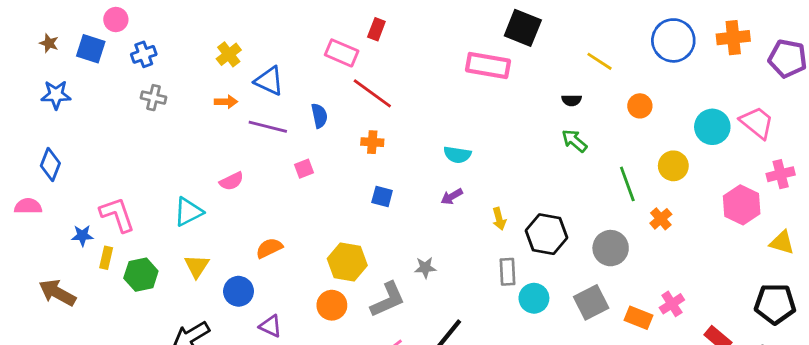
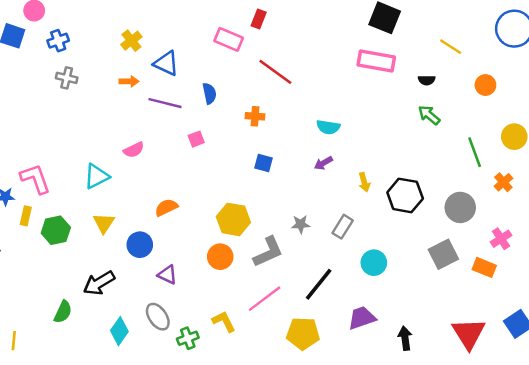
pink rectangle: (488, 65) -> (376, 61), moved
red line: (372, 93) -> (275, 72), moved
gray rectangle: (507, 272) -> (343, 227), moved, turned 35
cyan circle: (534, 298) -> (374, 263), moved
pink cross: (672, 304) -> (501, 239), moved

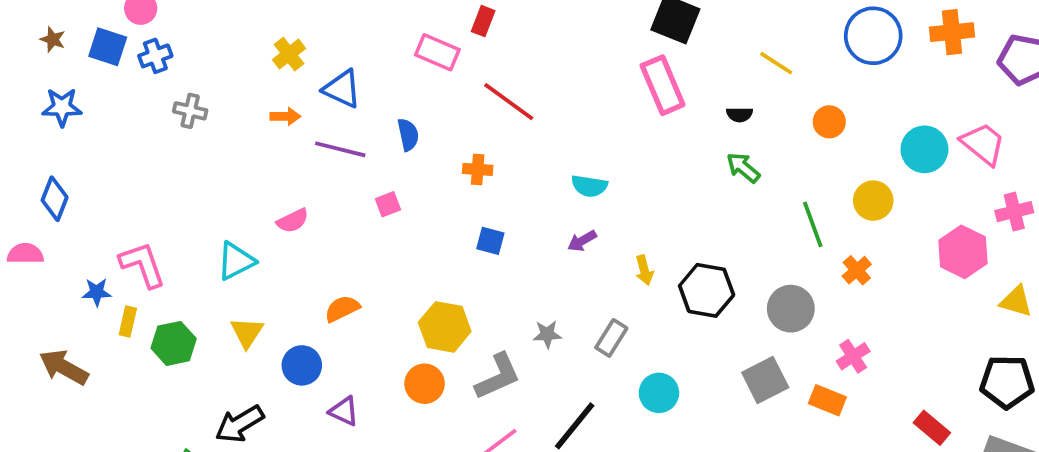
blue cross: (58, 41) -> (155, 56), moved
pink rectangle: (376, 61) -> (663, 85), turned 57

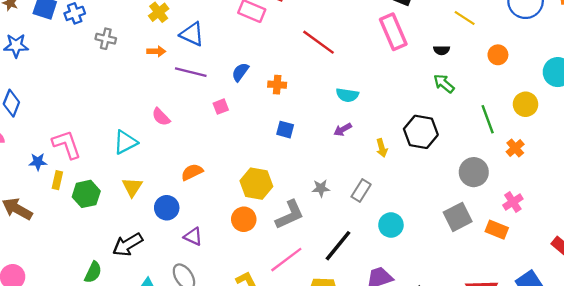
red line: (509, 102) -> (319, 42), moved
gray cross: (190, 111) -> (106, 39), moved
blue semicircle: (408, 135) -> (240, 72), moved, turned -132
pink semicircle: (293, 221) -> (161, 117), turned 72
black hexagon: (707, 290) -> (421, 132), moved

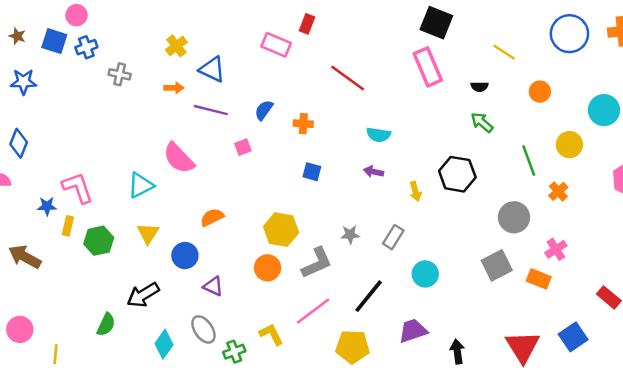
pink semicircle: (161, 117) -> (179, 158), size x1.6
purple arrow: (343, 130) -> (374, 172), turned 42

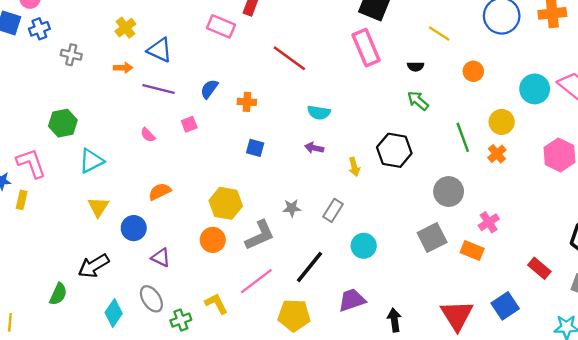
pink semicircle: (179, 158) -> (148, 135), moved, size x0.5
orange cross: (558, 191) -> (497, 154), moved
green hexagon: (99, 241) -> (63, 123), moved

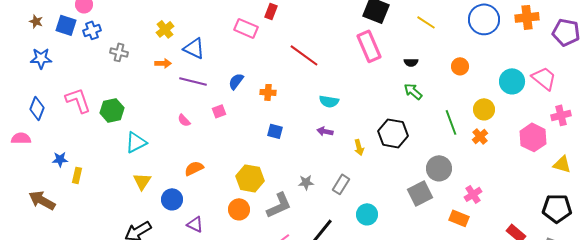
yellow line: (439, 34) -> (426, 22), moved
pink L-shape: (31, 163) -> (78, 100), moved
gray square: (432, 238) -> (420, 193), moved

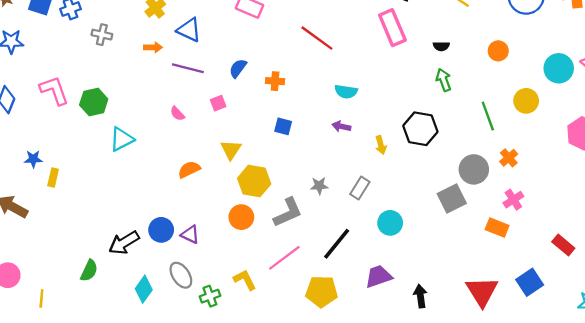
green arrow: (413, 91) -> (444, 80), turned 30
orange cross: (480, 136) -> (509, 158), moved
yellow triangle: (142, 181) -> (231, 150), moved
blue circle: (172, 199) -> (161, 230), moved

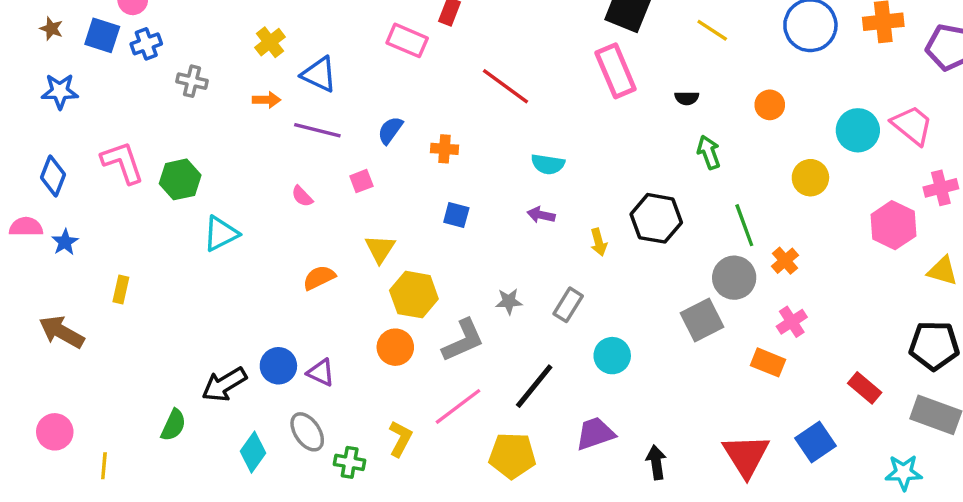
green arrow: (444, 80) -> (709, 152), moved
green line: (488, 116) -> (744, 225), moved
blue star: (33, 159) -> (65, 242), moved, turned -30
yellow L-shape: (245, 280) -> (400, 439), turned 55
green cross: (210, 296) -> (350, 462), turned 30

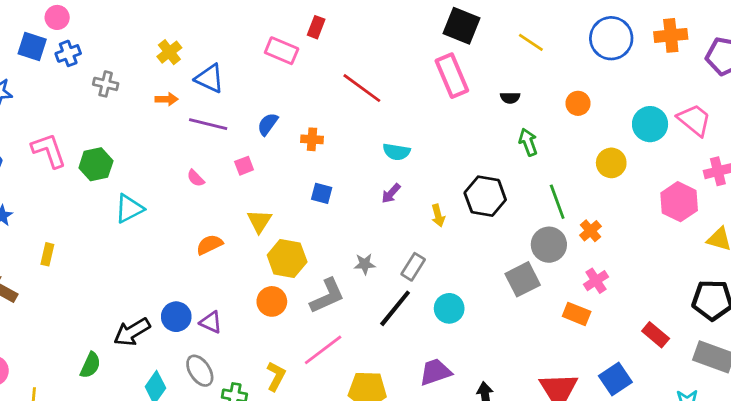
purple arrow: (541, 215) -> (391, 193), turned -60
black line: (534, 386) -> (395, 308), moved

